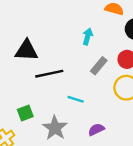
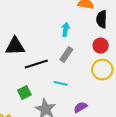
gray rectangle: (99, 66) -> (66, 54), moved
green square: (25, 113) -> (24, 92), moved

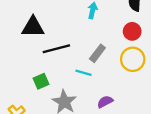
gray rectangle: (66, 54) -> (97, 53), moved

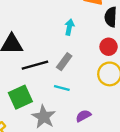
gray rectangle: (97, 53) -> (64, 62), moved
green square: (41, 81) -> (20, 97), size x1.5

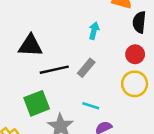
cyan line: (62, 88) -> (91, 106), moved

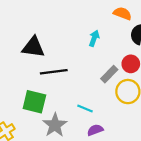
gray rectangle: (86, 68) -> (109, 74), moved
green square: (37, 103) -> (34, 102), turned 30

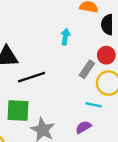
cyan line: (85, 108) -> (94, 105), moved

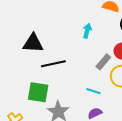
cyan line: (94, 105) -> (93, 91), moved

